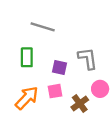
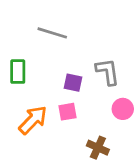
green rectangle: (27, 57) -> (18, 72), moved
brown cross: (80, 104) -> (98, 148), moved, turned -30

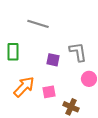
pink square: (67, 112) -> (49, 92), moved

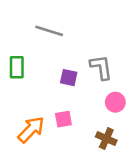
orange arrow: (24, 87) -> (31, 129), moved
brown cross: (71, 107) -> (106, 139), moved

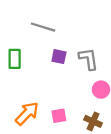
purple square: (69, 78) -> (59, 57), moved
pink square: (63, 119) -> (59, 116), moved

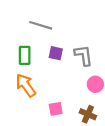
green rectangle: (15, 59) -> (25, 55), moved
orange arrow: (27, 113) -> (26, 85), moved, turned -80

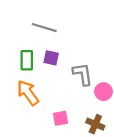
purple square: (56, 53) -> (51, 58), moved
gray L-shape: (84, 55) -> (83, 74), moved

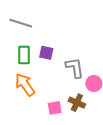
gray line: (44, 28) -> (21, 23), moved
brown cross: (95, 124) -> (77, 103), moved

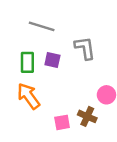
gray line: (21, 23) -> (42, 26), moved
gray L-shape: (75, 68) -> (85, 48), moved

